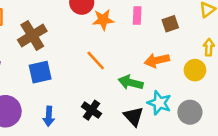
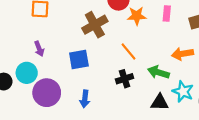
brown cross: (32, 35) -> (95, 25), moved
black cross: (92, 110) -> (125, 79), moved, turned 35
black triangle: (134, 116) -> (160, 102), turned -48

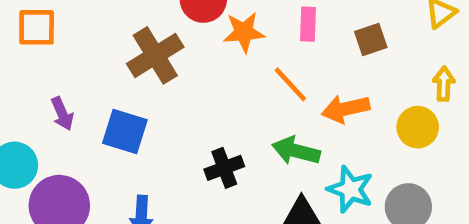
purple arrow: (39, 49) -> (62, 114), moved
orange line: (128, 51) -> (290, 84), moved
blue square: (79, 60) -> (125, 131), turned 30

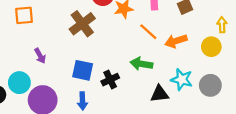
blue square: (125, 131) -> (83, 70), moved
green arrow: (296, 151) -> (141, 64), moved
black cross: (224, 168) -> (110, 80), moved

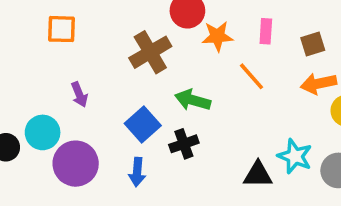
orange arrow: (176, 41) -> (318, 84), moved
green arrow: (141, 64) -> (193, 100), moved
blue square: (83, 70) -> (143, 125), turned 30

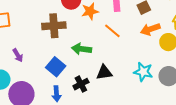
brown cross: (150, 52) -> (54, 26), turned 35
black cross: (184, 144) -> (81, 84), moved
black triangle: (258, 175) -> (104, 72), moved

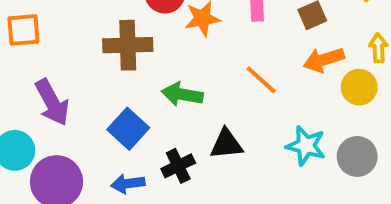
orange line: (112, 31) -> (261, 80), moved
purple arrow: (18, 55) -> (52, 102), size x1.6
blue arrow: (57, 94) -> (128, 184), turned 84

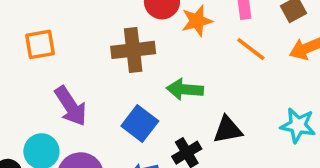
orange line: (261, 80) -> (251, 49), moved

